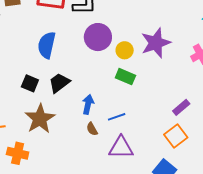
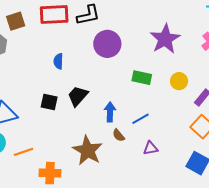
blue semicircle: (47, 45) -> (58, 61), size x0.6
yellow circle: (125, 50) -> (179, 81), moved
brown star: (40, 119) -> (88, 150), moved
purple triangle: (121, 148) -> (151, 148), size x0.6

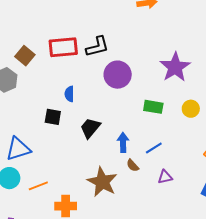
brown square: (16, 21) -> (25, 56), turned -30
black square: (49, 102) -> (53, 117), moved

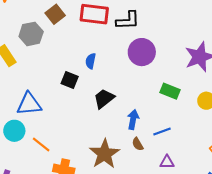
orange line: (38, 186) -> (41, 145), turned 48

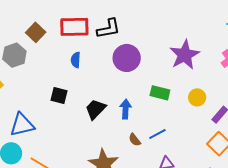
blue semicircle: (91, 61) -> (76, 60), moved
blue arrow: (133, 120) -> (126, 109), moved
brown semicircle: (138, 144) -> (135, 140), moved

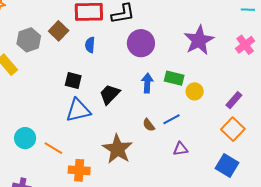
brown square: (36, 32) -> (59, 31), moved
yellow circle: (197, 97) -> (195, 91), moved
blue arrow: (126, 109) -> (147, 83), moved
blue triangle: (22, 125) -> (78, 110), moved

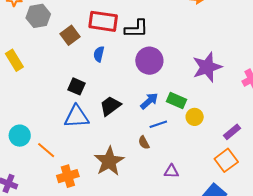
gray hexagon: (29, 40) -> (38, 16), moved
blue arrow: (147, 83) -> (149, 101), turned 36
blue line: (171, 119) -> (158, 124), moved
orange cross: (79, 170) -> (68, 176), turned -30

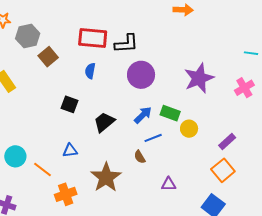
brown square: (70, 35) -> (48, 57), moved
blue triangle: (77, 117) -> (70, 151), moved, size x0.6

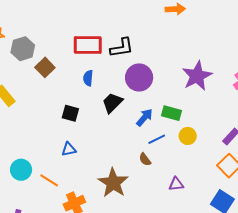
black trapezoid: (104, 122) -> (112, 103), moved
yellow circle: (189, 129) -> (188, 136), moved
blue triangle: (70, 151) -> (69, 149), moved

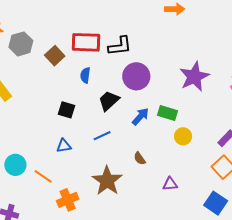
brown square: (45, 67) -> (55, 56), moved
blue line: (157, 139) -> (102, 136), moved

